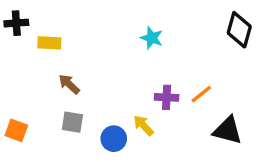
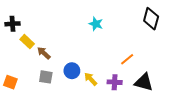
black cross: (16, 23) -> (13, 24), moved
yellow rectangle: (49, 43) -> (27, 42), moved, turned 40
purple cross: (167, 97) -> (115, 82), moved
blue circle: (114, 139) -> (72, 71), moved

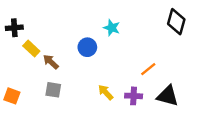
blue circle: (72, 71) -> (87, 47), moved

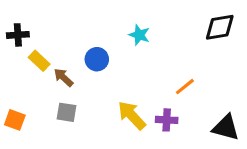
black diamond: (176, 22) -> (220, 27), turned 65
blue circle: (87, 47) -> (97, 59), moved
yellow arrow: (106, 92) -> (132, 115), size x1.5
black triangle: (168, 96) -> (226, 128), moved

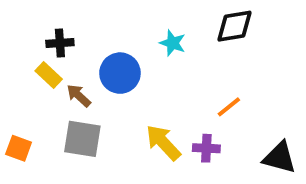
black diamond: (220, 27) -> (235, 26), moved
black cross: (18, 35) -> (60, 43), moved
blue circle: (97, 59) -> (120, 73), size x1.4
gray square: (66, 112) -> (82, 139), size x1.5

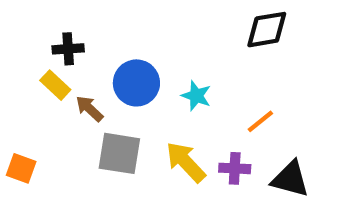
cyan star: (173, 43) -> (196, 96), moved
gray square: (82, 139) -> (119, 153), moved
black triangle: (280, 158) -> (290, 179), moved

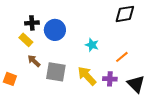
blue circle: (136, 83) -> (55, 30), moved
brown arrow: (89, 109) -> (34, 61), moved
black triangle: (290, 179) -> (136, 84), turned 30

